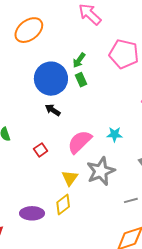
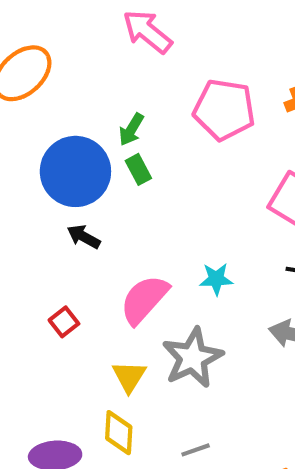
gray line: (131, 200) -> (196, 450), moved
yellow diamond: (63, 204) -> (119, 433), turned -45

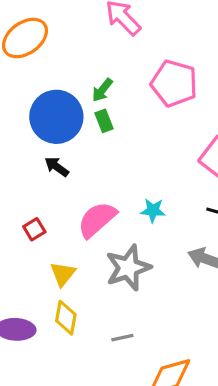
yellow triangle: (129, 376) -> (63, 274), moved

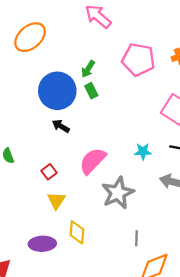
cyan star: (153, 210) -> (143, 152), moved
yellow triangle: (63, 274) -> (56, 200), moved
gray line: (122, 338) -> (137, 238), moved, turned -70

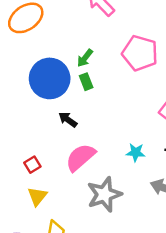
black arrow: (61, 126) -> (68, 120), moved

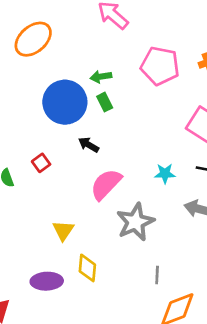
green arrow: (85, 58) -> (101, 77), turned 48
red square: (32, 165) -> (41, 163), moved

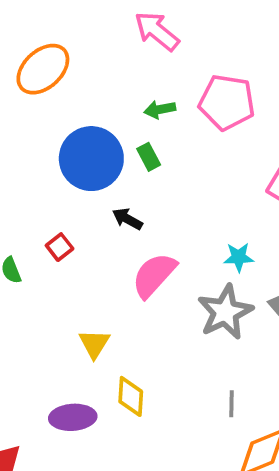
green arrow: (101, 77) -> (160, 109), moved
gray star: (135, 222) -> (225, 312), moved

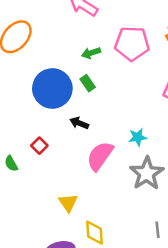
cyan star: (239, 257) -> (138, 137), moved

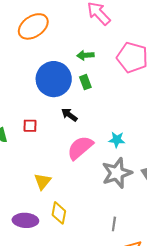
green arrow: (91, 53) -> (85, 55), moved
red square: (39, 146) -> (30, 126), turned 32

